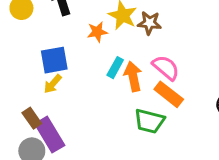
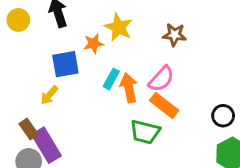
brown star: (149, 23) -> (174, 35), moved
blue square: (54, 60) -> (65, 64), moved
pink semicircle: (166, 68) -> (161, 79), turned 92

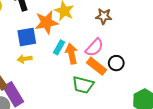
orange star: (93, 44) -> (47, 22), size x1.6
yellow arrow: (49, 95) -> (25, 59), moved, turned 40
black circle: (223, 116) -> (116, 63), moved

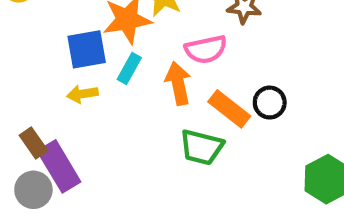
cyan rectangle: (59, 47) -> (129, 68), moved
pink semicircle: (94, 47) -> (206, 49), moved, turned 36

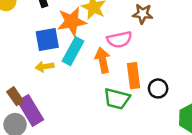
cyan rectangle: (129, 68) -> (73, 51), size x1.5
black circle: (270, 103) -> (158, 88), moved
orange rectangle: (229, 109) -> (134, 76), turned 45

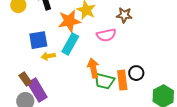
blue square: (47, 40) -> (38, 40), moved
orange arrow: (103, 60) -> (93, 68), moved
orange rectangle: (134, 76) -> (122, 80), moved

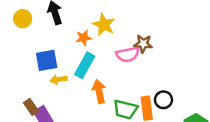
brown star: (124, 15) -> (143, 44), moved
orange star: (69, 21) -> (84, 38), size x0.6
orange arrow: (93, 68) -> (99, 91), moved

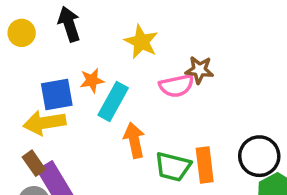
orange star: (84, 38) -> (92, 80), moved
yellow arrow: (58, 80) -> (44, 123), moved, size x1.6
black circle: (163, 100) -> (259, 156), moved, size x1.5

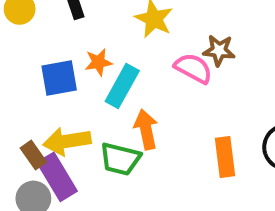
pink semicircle: (177, 86) -> (193, 68), turned -140
yellow arrow: (44, 123) -> (67, 141), moved
green trapezoid: (173, 167) -> (120, 159), moved

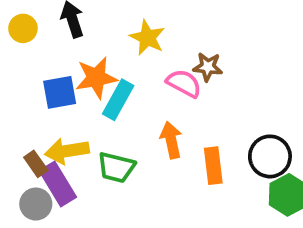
orange star: (99, 62) -> (96, 78), size x1.6
orange arrow: (146, 129) -> (171, 140), moved

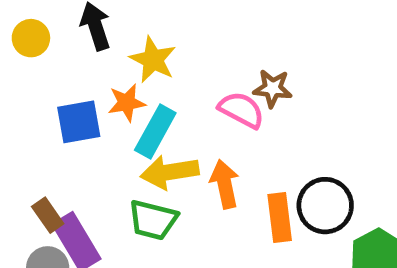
yellow star: (147, 38) -> (153, 60), moved
orange star: (96, 78) -> (127, 103), size x0.7
yellow arrow: (67, 151) -> (170, 172), moved
black circle: (270, 156) -> (325, 206), moved

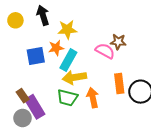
yellow star: (153, 60) -> (67, 30), turned -30
orange arrow: (225, 184) -> (93, 98), moved
orange rectangle: (280, 218) -> (119, 83), moved

